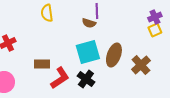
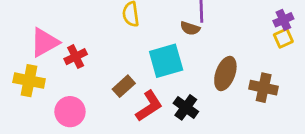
cyan square: (88, 52) -> (166, 61), moved
brown rectangle: (42, 64) -> (124, 86), turned -42
brown cross: (141, 65) -> (264, 88), turned -36

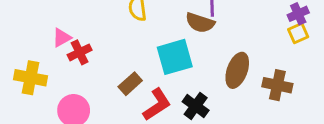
brown semicircle: (190, 28) -> (200, 23), size x1.4
pink triangle: (45, 42) -> (62, 38), moved, size x0.6

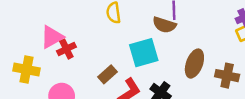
pink triangle: (62, 38) -> (52, 37), size x1.5

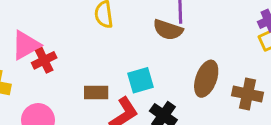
cyan square: (144, 53) -> (140, 80), moved, size x0.7
brown rectangle: (107, 74) -> (96, 92), turned 42

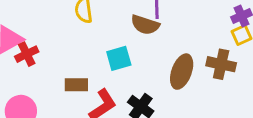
cyan square: (140, 80) -> (119, 58), moved
brown cross: (247, 94) -> (221, 64), moved

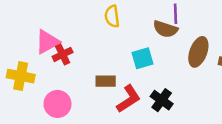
brown ellipse: (182, 72) -> (198, 52), moved

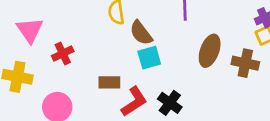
brown semicircle: (165, 29) -> (141, 33), moved, turned 35
pink triangle: (47, 42) -> (30, 30), moved, turned -36

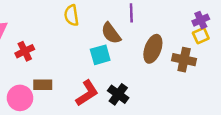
brown semicircle: (141, 33) -> (111, 33), moved
brown rectangle: (109, 82) -> (43, 85), moved

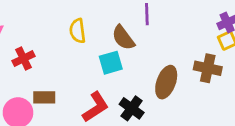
yellow semicircle: (71, 15) -> (78, 31), moved
brown ellipse: (153, 49) -> (166, 82), moved

